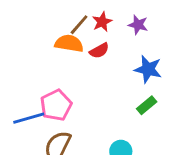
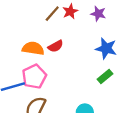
orange semicircle: (69, 43) -> (33, 48), moved
red semicircle: (99, 51) -> (56, 46), moved

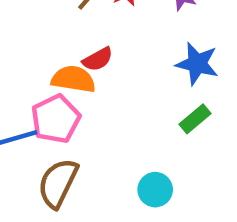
orange semicircle: (33, 48) -> (73, 79), moved

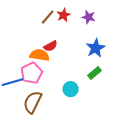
blue star: (197, 64) -> (96, 48), turned 30
cyan circle: (155, 190) -> (71, 89), moved

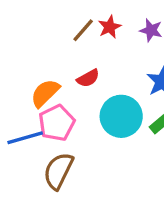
orange semicircle: (40, 55) -> (45, 93), moved, turned -54
cyan circle: (71, 89) -> (121, 116), moved, size x1.6

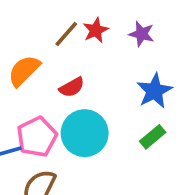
orange semicircle: (45, 93) -> (24, 71), moved
cyan circle: (121, 116) -> (85, 133), moved

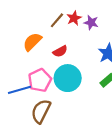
purple star: (142, 34) -> (91, 22), moved

